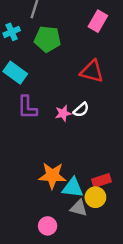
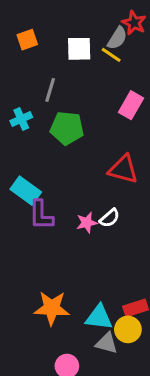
cyan rectangle: (15, 73) -> (26, 191), moved
orange star: (52, 176) -> (52, 308), moved

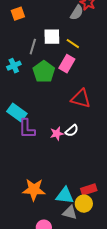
white square: (79, 49) -> (52, 37), moved
yellow line: (111, 55) -> (73, 44), moved
pink rectangle: (131, 105) -> (67, 64), moved
green pentagon: (67, 128) -> (44, 72), turned 30

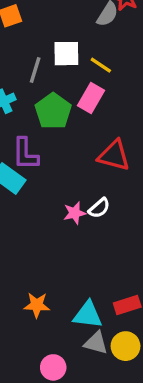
purple L-shape: (27, 129) -> (25, 154), moved
orange star: (34, 190) -> (37, 305), size x0.7
yellow circle: (84, 204) -> (126, 346), moved

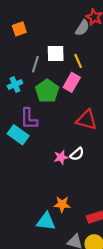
yellow line: (101, 65) -> (78, 61), turned 32
orange star: (37, 305) -> (62, 204), moved
cyan triangle: (88, 315) -> (46, 221), moved

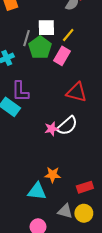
yellow line: (78, 61) -> (68, 35), turned 64
green pentagon: (47, 91) -> (40, 47), moved
white semicircle: (77, 154) -> (67, 126), size x1.5

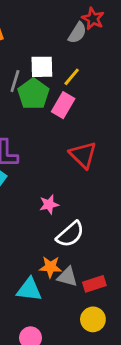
red triangle: (77, 92) -> (83, 155), turned 30
white semicircle: (67, 126) -> (70, 234), moved
gray triangle: (65, 211) -> (67, 277), moved

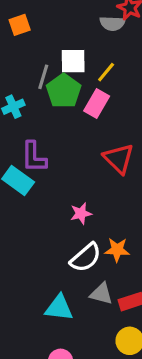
gray semicircle: (77, 33) -> (112, 23), turned 60
white semicircle: (70, 234) -> (86, 258), moved
orange star: (50, 267) -> (117, 250), moved

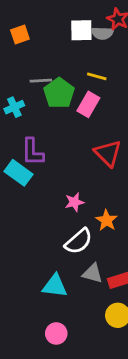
white square: (73, 61) -> (81, 30), moved
yellow line: (106, 72) -> (97, 76), turned 66
gray line: (43, 77) -> (41, 81), turned 70
orange star: (117, 250) -> (107, 220), moved, turned 30

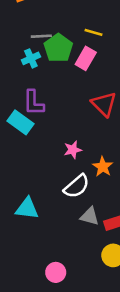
cyan cross: (14, 107) -> (31, 58), moved
cyan triangle: (55, 286) -> (27, 208), moved

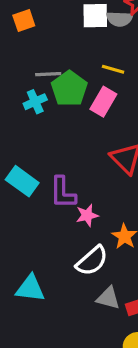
purple L-shape: (34, 103) -> (63, 193), moved

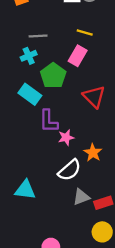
green pentagon: (69, 89) -> (53, 76), moved
cyan rectangle: (22, 181) -> (30, 94), moved
gray triangle: (108, 298) -> (81, 197), turned -36

